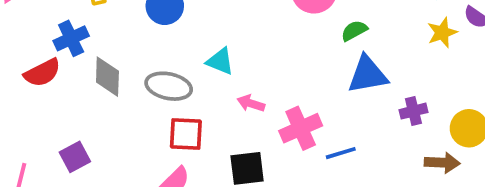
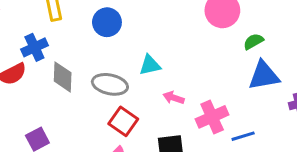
cyan triangle: (220, 61) -> (150, 65), turned -35
red square: (186, 134) -> (123, 121), turned 32

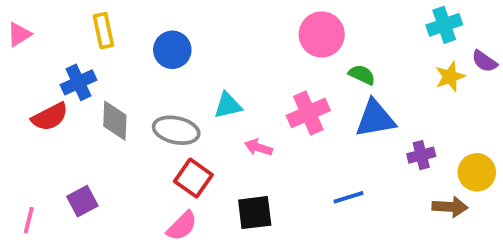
green semicircle: (253, 41) -> (362, 75), turned 54
pink cross: (212, 117) -> (308, 113), moved

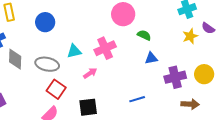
pink cross: (308, 113) -> (105, 48), moved
blue triangle: (375, 119) -> (151, 58), size x0.6
pink arrow: (258, 147) -> (90, 73), turned 128
purple cross: (421, 155) -> (175, 77), size x1.5
yellow circle: (477, 172) -> (204, 74), moved

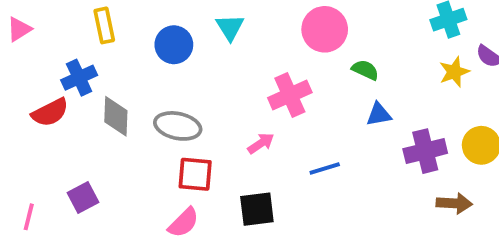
cyan triangle: (74, 51) -> (230, 27), moved, turned -49
red square: (56, 89) -> (195, 174), turned -30
blue line: (137, 99) -> (325, 169), moved

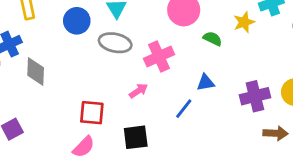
yellow star: (454, 72) -> (244, 22), moved
blue triangle: (379, 114) -> (206, 83), moved
gray ellipse: (178, 126) -> (115, 43), moved
blue line: (325, 169) -> (184, 109), turned -35

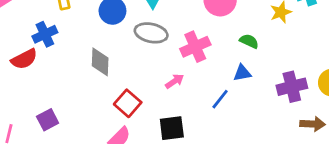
green semicircle: (212, 39) -> (249, 41), moved
gray diamond: (36, 72) -> (100, 62), moved
red square: (92, 113) -> (128, 103), turned 36

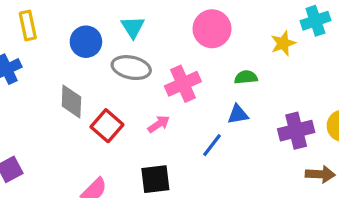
green semicircle: (249, 41) -> (246, 77), turned -30
red square: (128, 103) -> (107, 126), moved

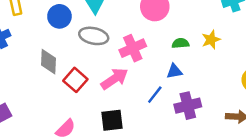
yellow star: (283, 43) -> (211, 40), moved
pink arrow: (159, 124) -> (114, 79), size x1.6
purple cross: (296, 131) -> (188, 106), moved

